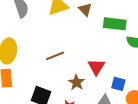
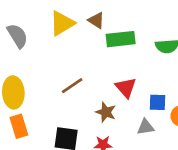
green rectangle: (115, 24) -> (121, 39), moved

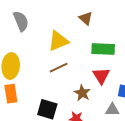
yellow triangle: (62, 23) -> (58, 41), moved
green rectangle: (121, 39) -> (103, 49), moved

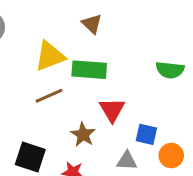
green rectangle: (103, 49) -> (89, 70), moved

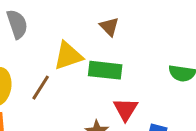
brown line: (49, 96) -> (41, 88), moved, turned -36

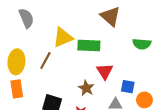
brown triangle: (109, 27) -> (110, 16), moved, size x1.5

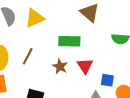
yellow triangle: (63, 37) -> (35, 18), moved
brown star: (86, 88) -> (60, 66), moved

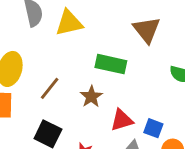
brown line: (28, 56) -> (50, 88), moved
red triangle: (85, 66) -> (122, 120), moved, turned 36

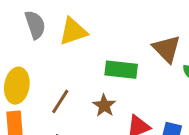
brown triangle: (147, 30) -> (167, 49), moved

